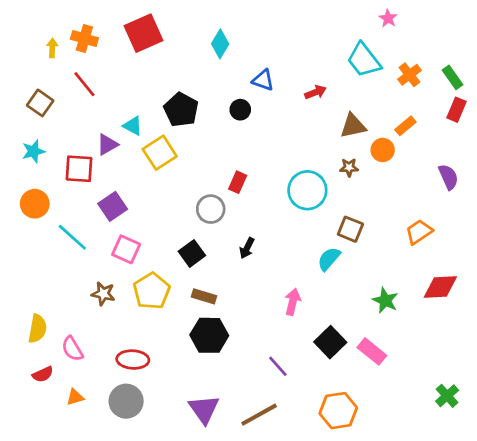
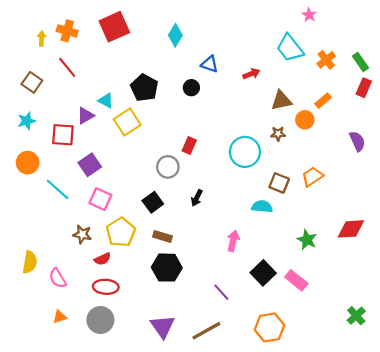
orange trapezoid: (419, 232) -> (312, 177), moved
cyan semicircle: (329, 259) -> (262, 207), turned 54
red semicircle: (43, 374) -> (103, 259), moved

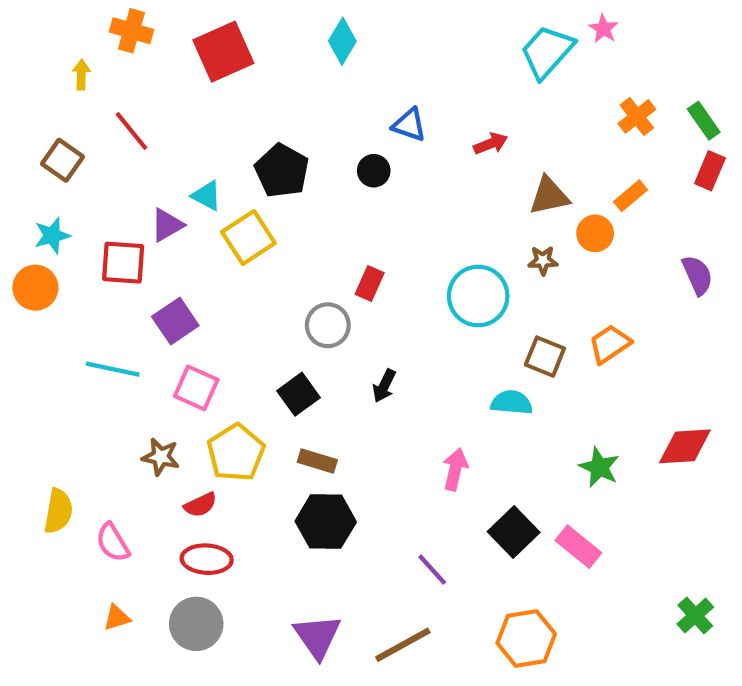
orange cross: (67, 31) -> (131, 31), moved
cyan diamond: (175, 35) -> (342, 41), moved
cyan trapezoid: (290, 48) -> (547, 52), moved, turned 80
orange circle: (28, 163) -> (35, 288), moved
cyan line: (58, 189) -> (113, 369), turned -30

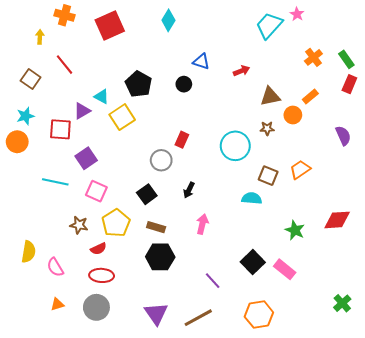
pink arrow: (455, 469) -> (202, 224), moved

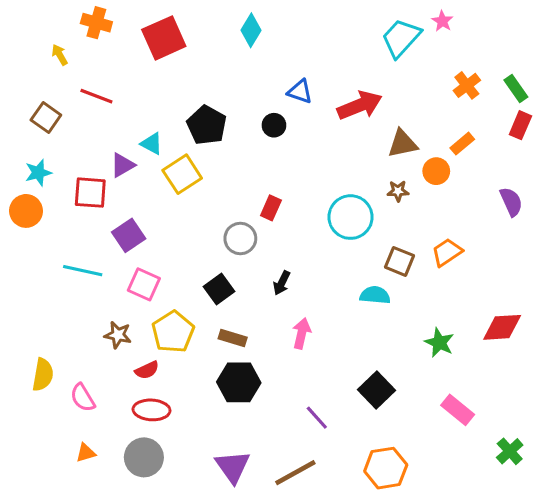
yellow arrow: (40, 37) -> (60, 55), turned -32
red line: (65, 65) -> (96, 96), turned -30
red arrow: (241, 71) -> (360, 105), size x1.8
pink rectangle: (285, 269) -> (458, 410), moved

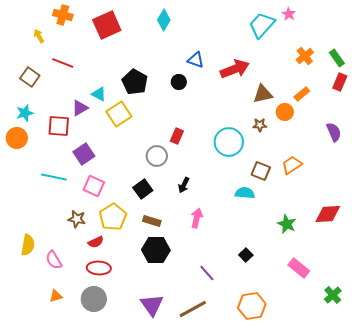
black square: (377, 390) -> (246, 255), size x0.6

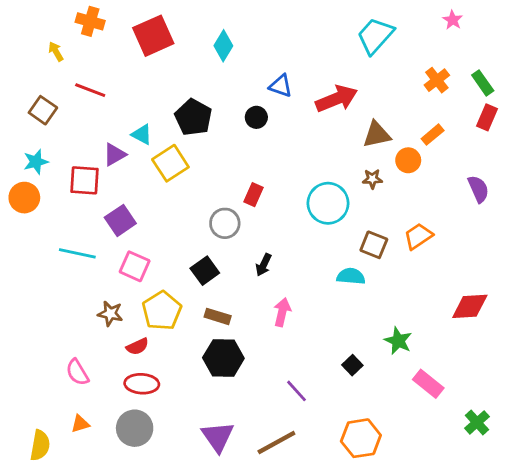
pink star: (289, 14) -> (453, 20), moved
cyan diamond: (164, 20) -> (223, 46), moved
green star: (287, 224) -> (398, 341), moved
yellow semicircle: (28, 245) -> (40, 445), moved

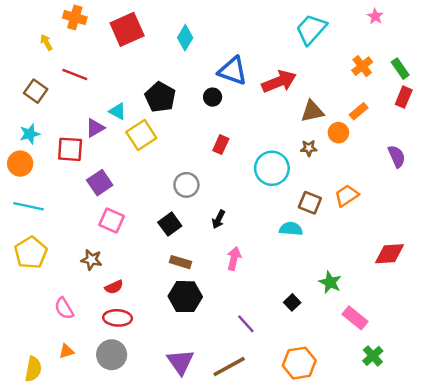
blue triangle: (281, 86) -> (233, 71), size x1.5
red rectangle: (253, 195) -> (221, 145), moved
cyan line: (77, 253) -> (28, 206), moved
yellow pentagon: (162, 311) -> (31, 253), moved
green cross: (477, 422) -> (373, 356), moved

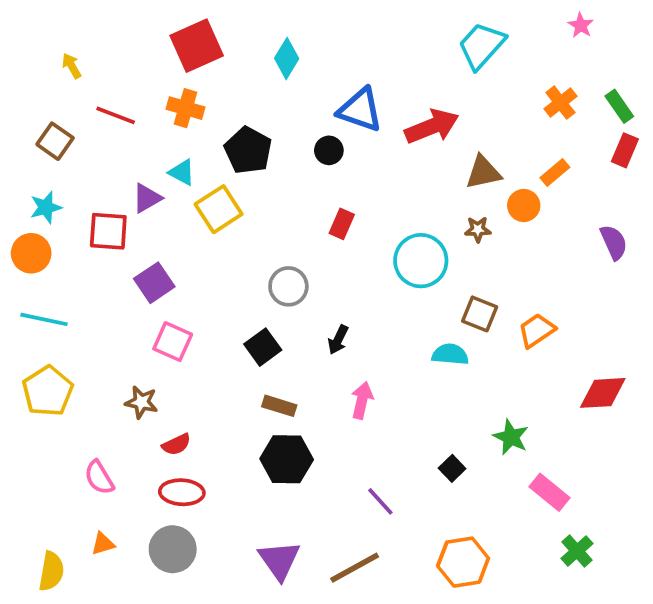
orange cross: (75, 17) -> (186, 108), moved
orange trapezoid: (347, 196) -> (537, 330), moved

